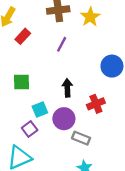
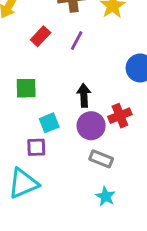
red rectangle: (23, 36) -> (41, 36), moved
purple circle: (64, 119) -> (91, 126), moved
purple square: (30, 129) -> (36, 147), turned 35

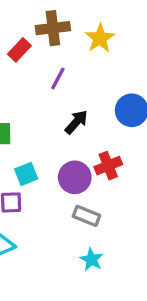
red rectangle: (41, 36) -> (19, 50), moved
black arrow: (84, 95) -> (76, 122), moved, turned 45

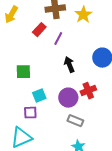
red rectangle: (19, 50) -> (39, 30), moved
black arrow: (76, 122) -> (69, 65), turned -63

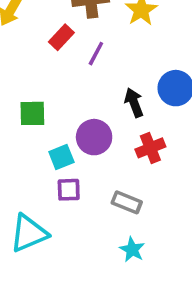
black arrow: (69, 65) -> (134, 103), moved
purple circle: (68, 98) -> (94, 137), moved
purple square: (30, 113) -> (69, 190), moved

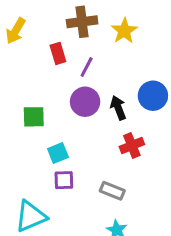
red rectangle: (61, 37) -> (58, 53), turned -60
purple circle: (94, 137) -> (85, 102), moved

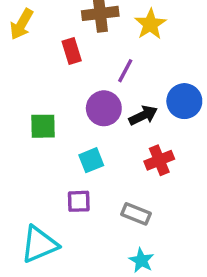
purple line: (87, 67) -> (125, 71), moved
black arrow: (118, 108) -> (143, 115), turned 85
cyan square: (58, 153) -> (91, 160), moved

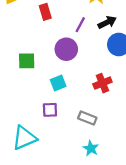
black arrow: (143, 115) -> (107, 22), moved

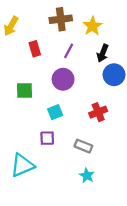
red rectangle: (45, 12) -> (35, 49), moved
black arrow: (107, 22) -> (103, 53), turned 138
purple line: (80, 25) -> (69, 51), moved

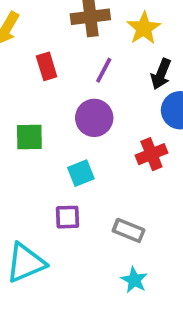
red cross: (98, 112) -> (151, 154), moved

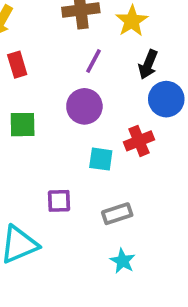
red rectangle: (47, 66) -> (17, 65), moved
cyan square: (81, 173) -> (101, 159), moved, turned 30
gray rectangle: (129, 230) -> (117, 214), turned -40

